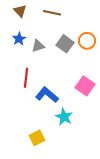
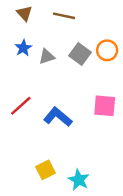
red line: (26, 78) -> (21, 106), moved, turned 42
pink square: (85, 86) -> (105, 106), turned -30
cyan star: (64, 117) -> (79, 180), moved

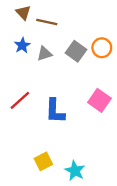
brown line: (64, 16) -> (47, 22), moved
pink square: (105, 106) -> (99, 100), turned 30
blue L-shape: (58, 117) -> (55, 111), turned -128

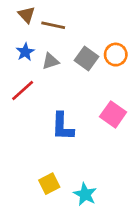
red line: (20, 100) -> (23, 90), moved

